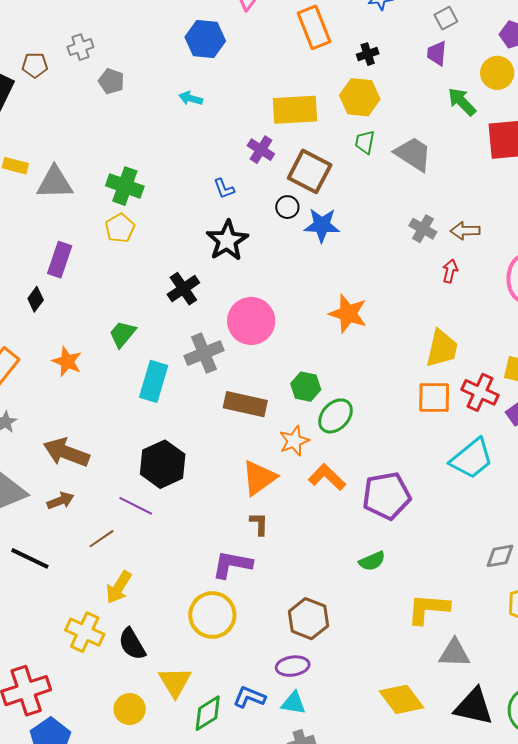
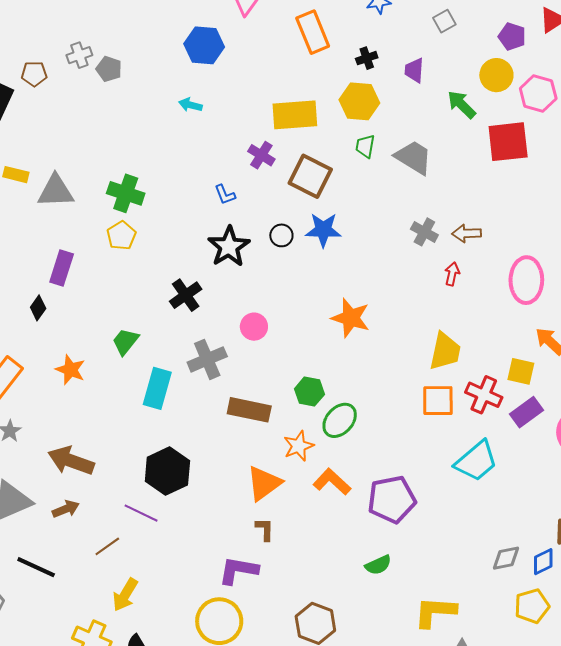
purple trapezoid: (437, 53) -> (414, 70), moved
gray pentagon: (111, 81) -> (109, 69), moved
black circle: (287, 207) -> (281, 235), moved
pink circle: (251, 321) -> (254, 327), size x0.6

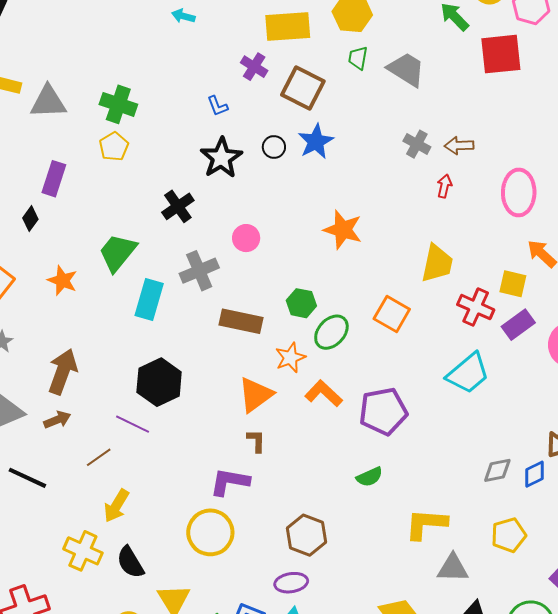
blue star: (323, 230) -> (316, 142), turned -30
green trapezoid: (125, 342) -> (118, 253), size x1.4
orange square: (438, 401) -> (392, 314), moved, turned 30
brown arrow: (71, 461) -> (63, 372), turned 90
yellow pentagon: (532, 606) -> (509, 535), moved

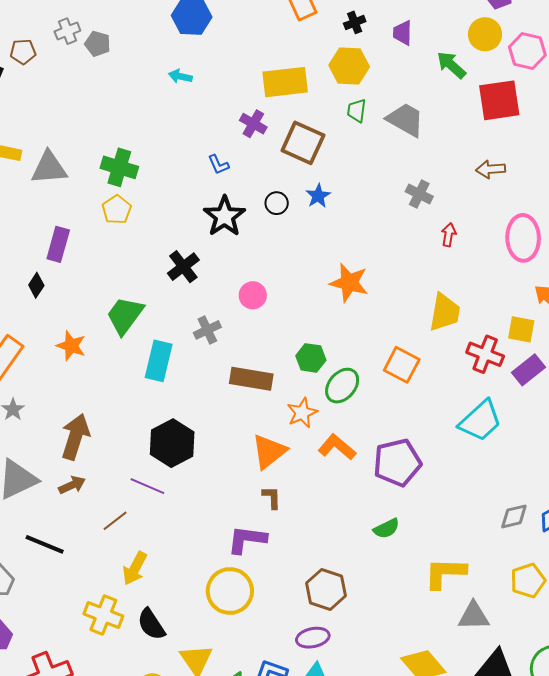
blue star: (316, 142) -> (318, 196), size x0.7
brown arrow: (459, 146) -> (491, 169), moved
gray cross: (199, 271) -> (207, 330), size x0.7

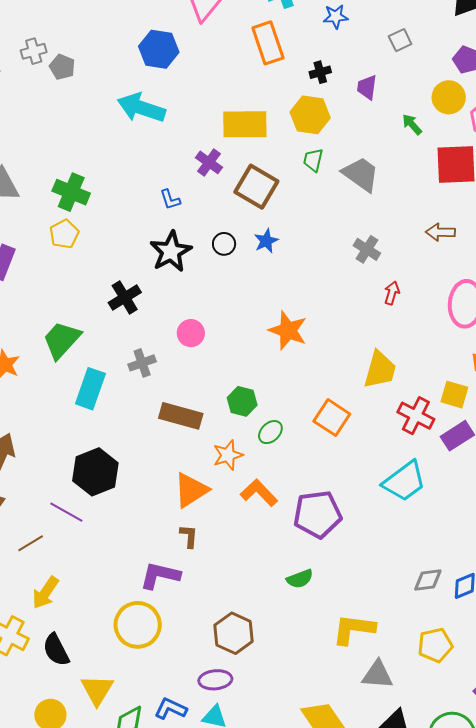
green arrow: (451, 65) -> (412, 124), size x0.7
cyan arrow: (180, 76) -> (141, 108), size x2.0
green ellipse: (342, 386) -> (270, 432), size x0.7

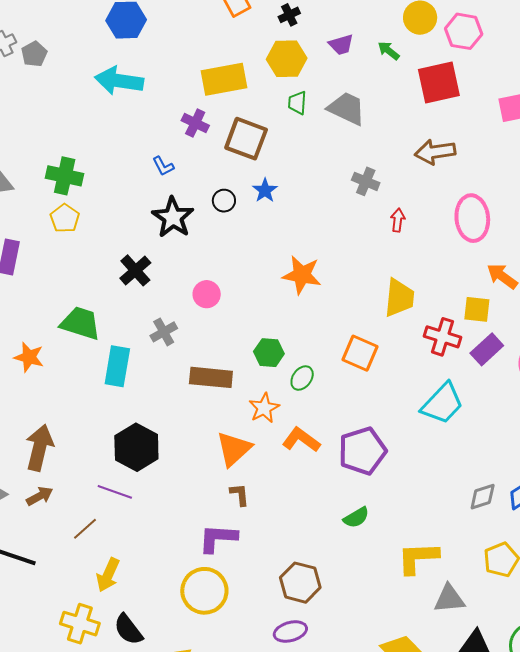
gray pentagon: (62, 67) -> (34, 54), turned 30
purple trapezoid: (367, 87) -> (341, 45), moved, turned -104
brown arrow: (440, 232) -> (435, 152), size x1.4
green trapezoid: (62, 340) -> (81, 323), turned 75

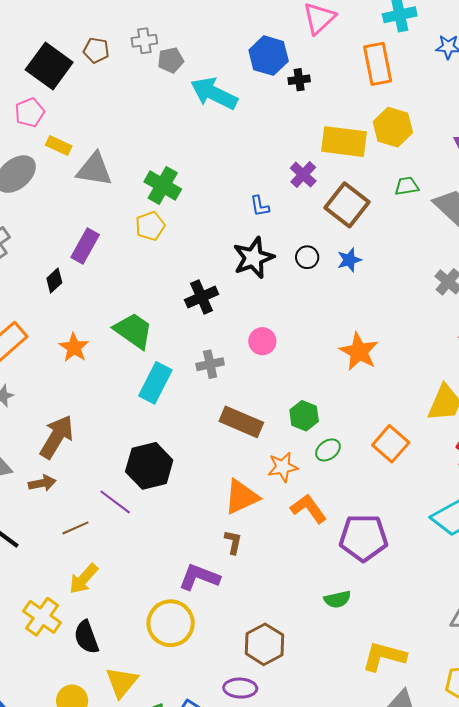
black cross: (289, 15) -> (299, 80), moved
yellow hexagon: (287, 59) -> (393, 127), moved
cyan arrow: (119, 81) -> (214, 93), moved
green trapezoid: (297, 103) -> (407, 186), turned 60

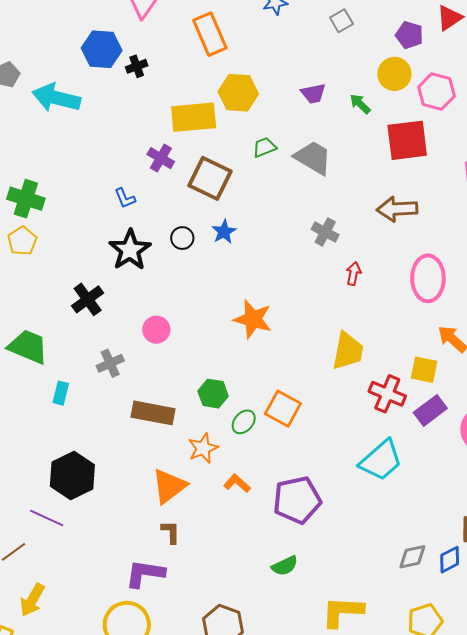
cyan rectangle: (155, 383) -> (61, 393), size x0.6
orange square: (391, 444) -> (283, 409), moved
orange L-shape: (308, 509) -> (237, 483), size x0.7

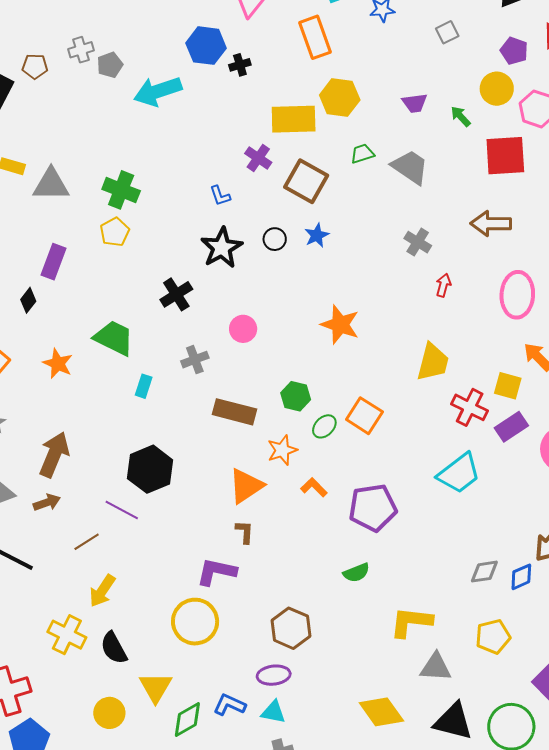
cyan arrow: (56, 98) -> (158, 91), turned -36

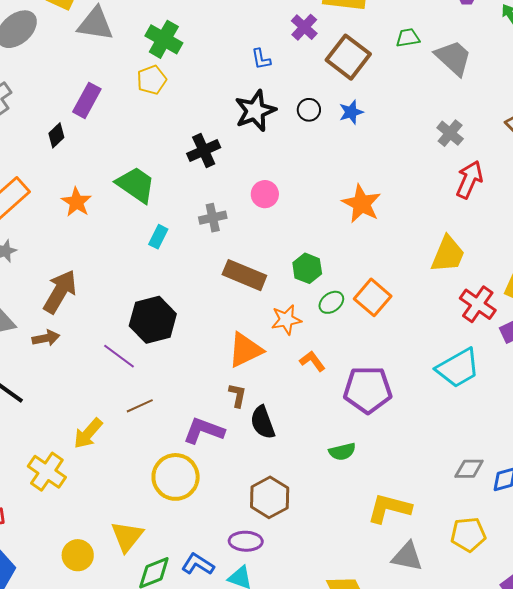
red arrow: (443, 285) -> (469, 180), size x1.6
brown line: (87, 542) -> (140, 406), moved
black semicircle: (114, 648) -> (263, 422), moved

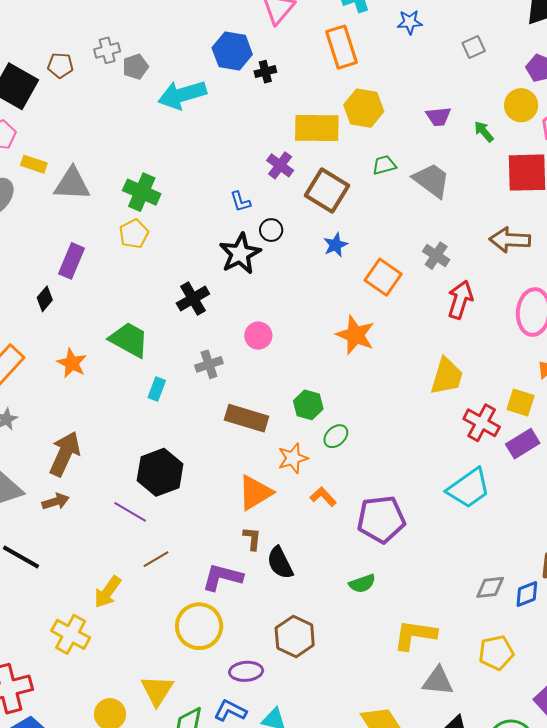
black circle: (309, 110) -> (271, 230), moved
orange square: (373, 297) -> (383, 277), moved
purple ellipse: (246, 541) -> (246, 671), moved

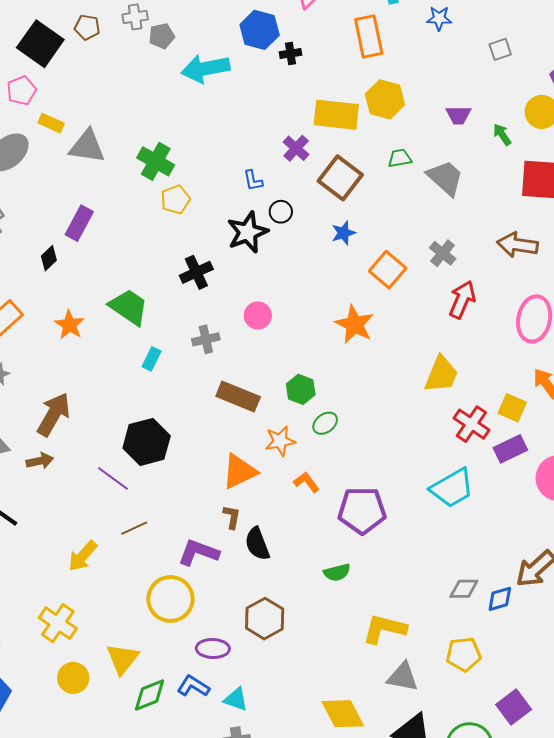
yellow pentagon: (134, 234) -> (175, 200), moved
yellow cross: (71, 634) -> (58, 623), moved

